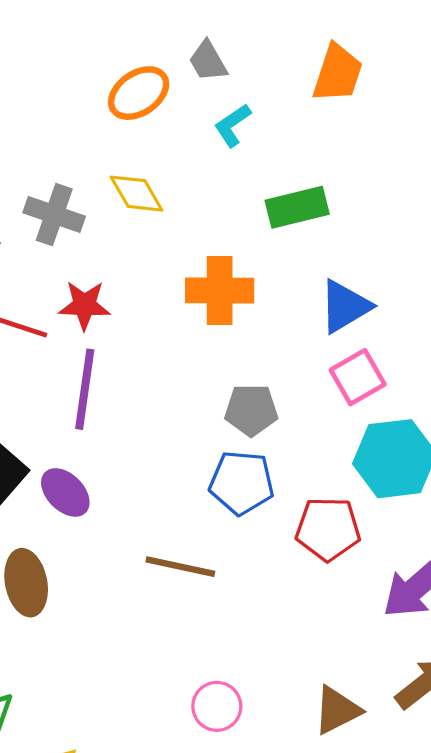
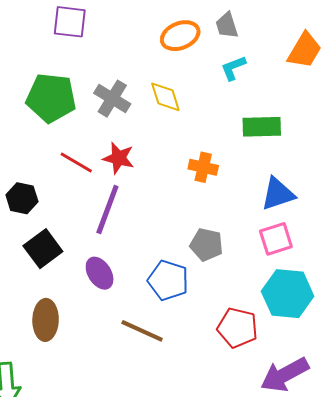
orange cross: (220, 291) -> (203, 167), size x0.7
blue pentagon: (242, 483) -> (168, 280), moved
purple ellipse: (65, 492) -> (100, 273), moved

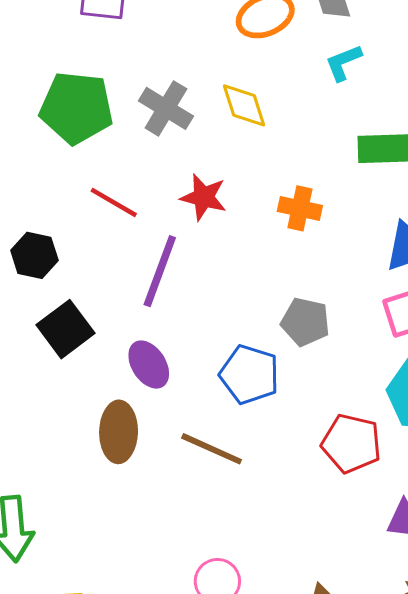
red star: (119, 158) -> (204, 197), moved
brown ellipse: (46, 320) -> (119, 432), moved

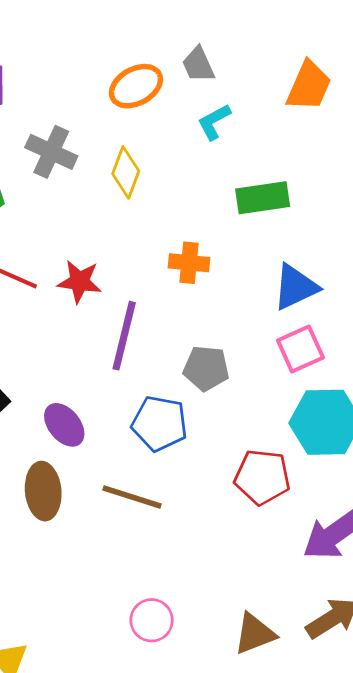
yellow diamond: (244, 105) -> (126, 172), turned 45
gray cross: (166, 108) -> (51, 152), moved
red star: (204, 197) -> (79, 282), moved
purple line: (160, 271) -> (124, 336), moved

